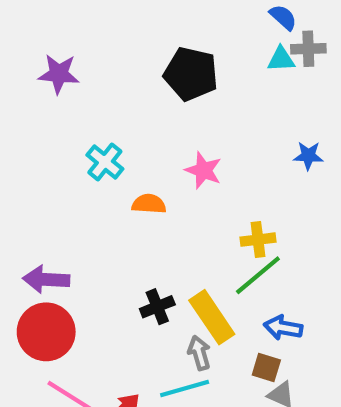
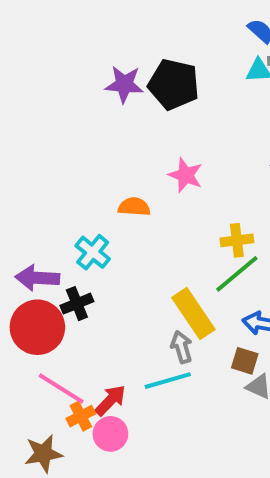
purple star: (59, 74) -> (124, 84), moved
cyan cross: (105, 162) -> (93, 252), moved
black cross: (157, 307) -> (77, 304), moved

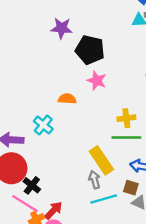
black pentagon: (174, 84) -> (90, 50), moved
green line: (237, 274) -> (126, 138), turned 40
black cross: (77, 304) -> (32, 185), moved, turned -30
cyan line: (168, 381) -> (104, 199), moved

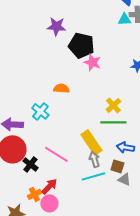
pink star: (97, 81) -> (92, 62), moved
yellow cross: (126, 118) -> (113, 105), turned -35
gray arrow: (94, 180) -> (94, 159), moved
pink line: (25, 204) -> (56, 154), moved

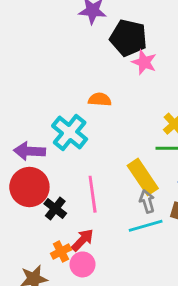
cyan cross: (40, 111) -> (70, 133), size x1.4
pink line: (56, 154) -> (93, 194), turned 50

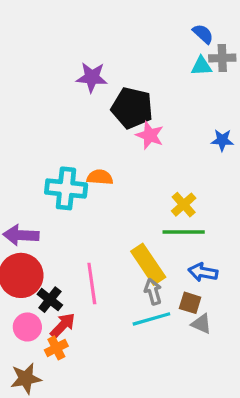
cyan cross: (70, 133) -> (66, 188), moved, turned -33
red arrow: (83, 240) -> (63, 325), moved
pink circle: (83, 264) -> (27, 327), moved

